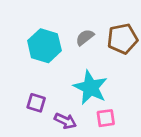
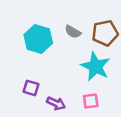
gray semicircle: (85, 37) -> (73, 32), turned -112
cyan star: (90, 87) -> (95, 66), moved

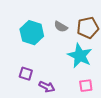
pink square: (91, 101) -> (86, 86), moved

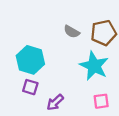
cyan hexagon: (32, 33) -> (30, 60), moved
purple arrow: (47, 87) -> (55, 102), turned 112

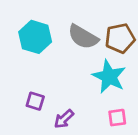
gray semicircle: (72, 32) -> (83, 37), size x1.6
cyan hexagon: (30, 60) -> (35, 37), moved

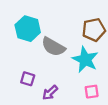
gray semicircle: (83, 37) -> (53, 47), moved

